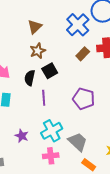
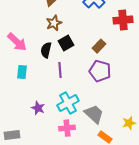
brown rectangle: (83, 54) -> (99, 46), moved

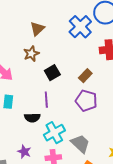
brown star: (54, 23) -> (31, 54), moved
black semicircle: (46, 50) -> (32, 118), moved, turned -105
purple star: (38, 108) -> (24, 152), moved

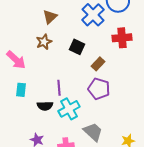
black square: (52, 73) -> (77, 47), moved, turned -35
cyan cross: (54, 133) -> (69, 109), moved

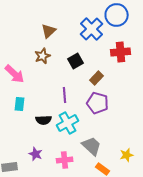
black square: (77, 47) -> (76, 61), turned 35
purple line: (59, 88) -> (65, 95), moved

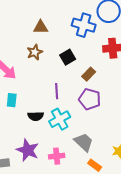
blue cross: (92, 29) -> (84, 25), turned -30
brown triangle: (49, 31) -> (41, 27), turned 42
purple star: (36, 154) -> (28, 150), size x1.6

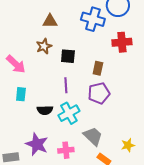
black square: (68, 57) -> (68, 56), moved, turned 35
brown rectangle: (89, 74) -> (98, 68), turned -32
purple pentagon: (90, 99) -> (99, 93), turned -30

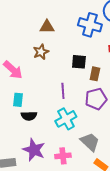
black square: (68, 56) -> (79, 62), moved
black semicircle: (45, 110) -> (29, 116), moved

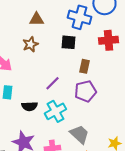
black square: (79, 62) -> (68, 42), moved
purple line: (63, 91) -> (52, 83), turned 49
black semicircle: (29, 116) -> (29, 106), moved

